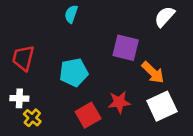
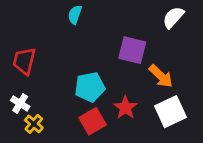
cyan pentagon: (74, 72) -> (90, 87), moved
white cross: (19, 98) -> (20, 103), turned 30
red star: (119, 102) -> (125, 108), turned -30

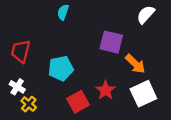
cyan pentagon: (90, 87) -> (61, 68), moved

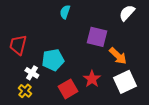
cyan semicircle: (63, 12) -> (65, 12), moved
white cross: (17, 87) -> (32, 73), moved

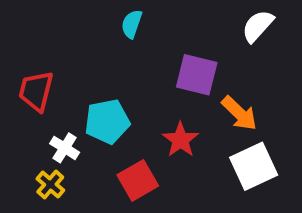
red star: (92, 79) -> (180, 140), moved

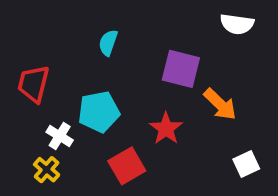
cyan semicircle: (132, 24) -> (108, 43), moved
white semicircle: (258, 26) -> (237, 24), turned -124
white square: (254, 166) -> (246, 164), moved, size x0.6

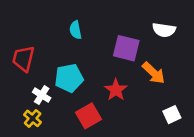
white semicircle: (237, 24) -> (164, 30), moved
cyan semicircle: (108, 43) -> (75, 30), turned -30

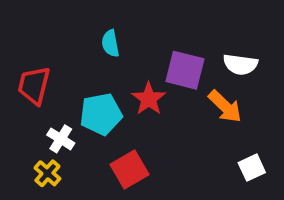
white semicircle: (164, 30) -> (240, 64), moved
red star: (116, 90) -> (149, 99), moved

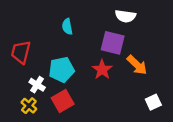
white semicircle: (240, 64) -> (125, 16), moved
red star: (149, 99) -> (102, 70), moved
red square: (130, 169) -> (63, 101), moved

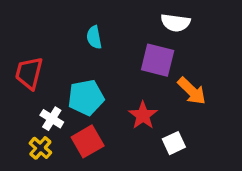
red star: (102, 70) -> (143, 115), moved
white square: (153, 102) -> (174, 143), moved

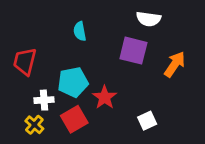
orange arrow: (192, 91) -> (175, 64), moved, turned -100
red star: (143, 115) -> (105, 97), moved
white cross: (52, 119) -> (44, 100), turned -36

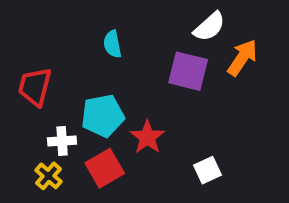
white semicircle: (149, 19) -> (209, 27), turned -50
orange arrow: (175, 64) -> (242, 58), moved

